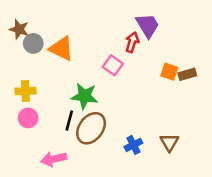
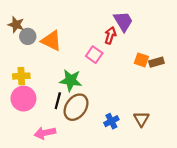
pink circle: (28, 118) -> (23, 99), size x1.5

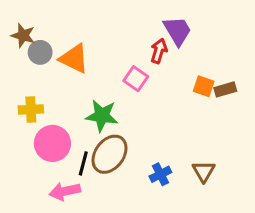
pink circle: (23, 99) -> (52, 143), moved
black line: (58, 101) -> (83, 163), moved

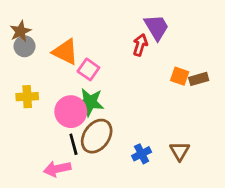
brown star: (23, 35) -> (20, 31), turned 30
gray circle: (40, 52) -> (24, 46), moved
pink square: (136, 79) -> (88, 69), moved
pink circle: (52, 143) -> (71, 112), moved
black line: (83, 163) -> (73, 144), turned -30

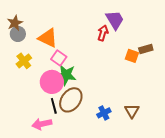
pink square: (88, 69) -> (59, 58), moved
brown rectangle: (199, 79) -> (146, 49), moved
yellow cross: (27, 97) -> (24, 61), moved, turned -35

